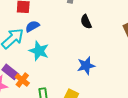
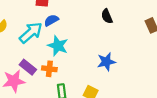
orange cross: (22, 80) -> (49, 69), moved, turned -32

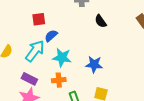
blue star: (106, 62) -> (94, 64), moved, turned 30
purple rectangle: (28, 67) -> (29, 79), moved

